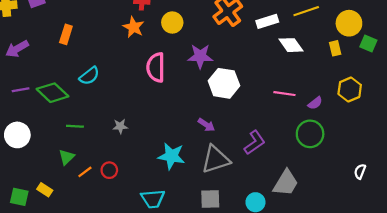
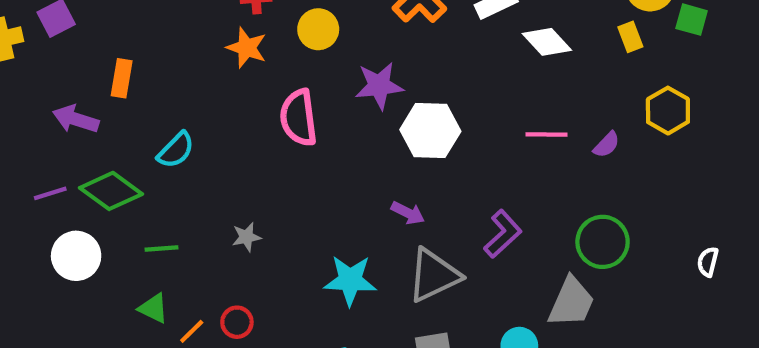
purple arrow: (17, 49) -> (76, 119), moved, turned 55
green circle: (310, 134) -> (603, 242), moved
white circle: (17, 135) -> (76, 256), moved
green triangle: (67, 157) -> (153, 308), turned -42

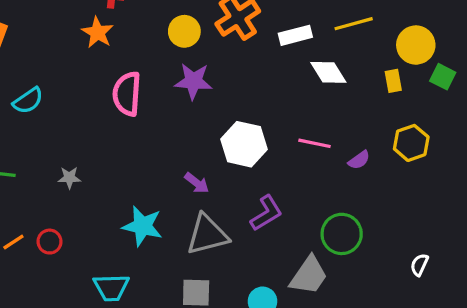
yellow circle: (318, 29) -> (184, 31), moved
white hexagon: (430, 130) -> (244, 144), moved

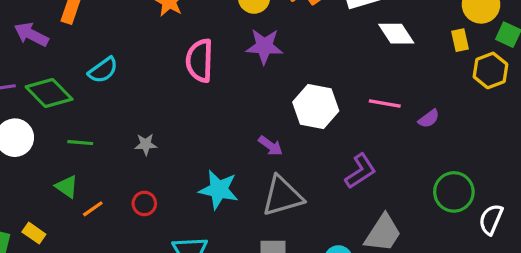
yellow hexagon: (411, 143) -> (490, 70), moved
purple L-shape: (266, 213) -> (360, 171), moved
green circle: (342, 234) -> (454, 192), moved
red circle: (49, 242) -> (144, 203), moved
white semicircle: (419, 265) -> (491, 219), size x1.4

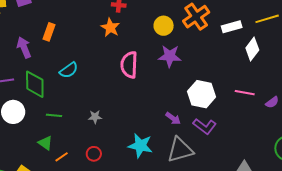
purple arrow: (31, 34) -> (24, 47), turned 40
white diamond: (396, 34) -> (252, 49), turned 70
green diamond: (49, 93) -> (35, 84), turned 44
purple L-shape: (360, 171) -> (205, 126), moved, turned 70

